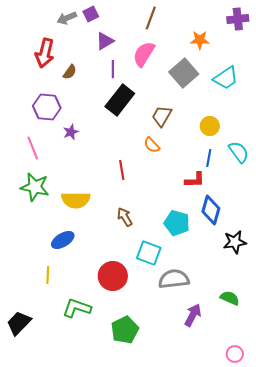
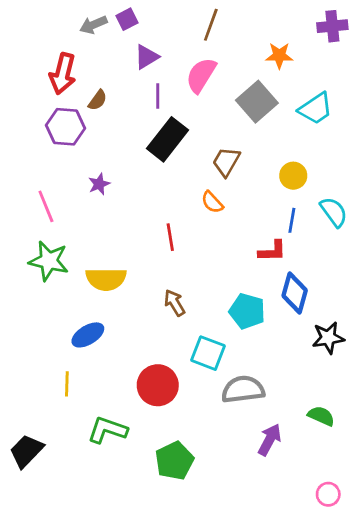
purple hexagon: (47, 107) -> (66, 127), moved

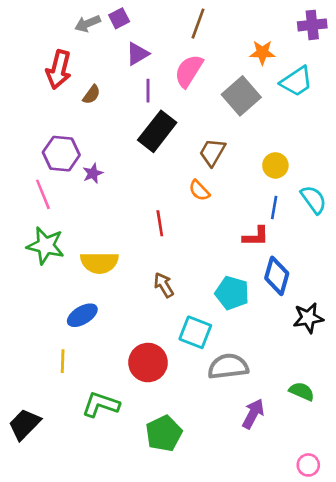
cyan trapezoid: (316, 109) -> (296, 81), moved
purple hexagon: (66, 127) -> (61, 154), moved

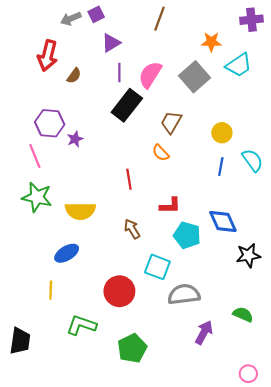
pink semicircle: (189, 71) -> (150, 75), moved
red L-shape: (256, 236) -> (170, 206), moved
blue diamond: (277, 276) -> (223, 222), turned -40
black trapezoid: (25, 424) -> (20, 341), turned 144

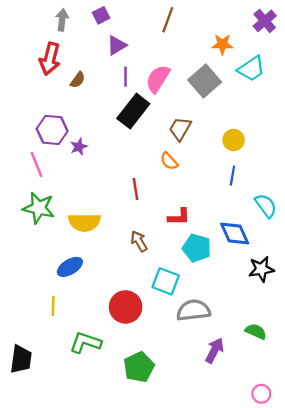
gray arrow: (71, 19) -> (62, 20), moved, turned 120
purple cross: (251, 20) -> (265, 21), turned -35
cyan semicircle: (253, 160) -> (266, 206), moved

